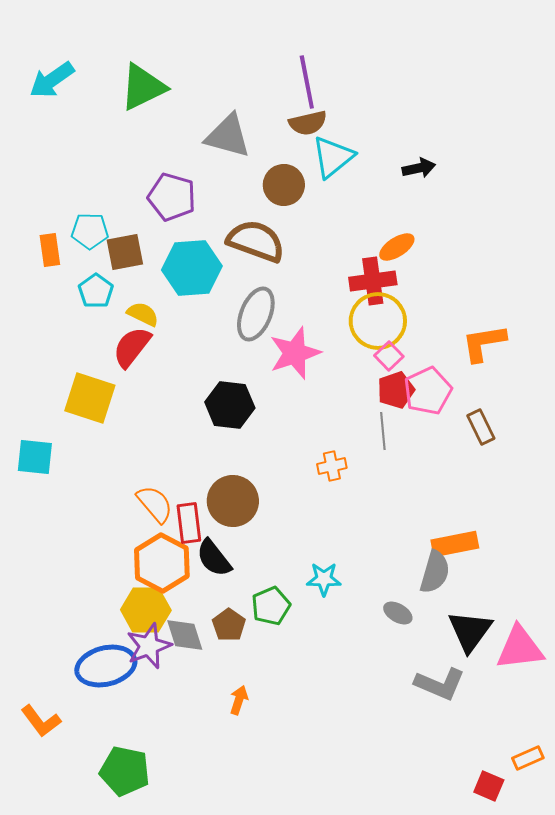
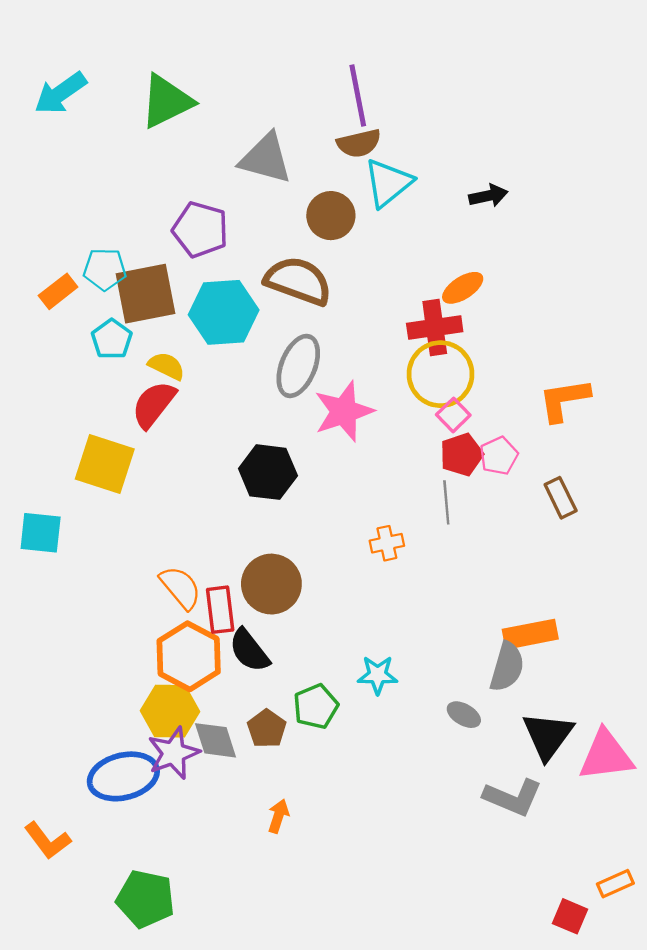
orange rectangle: (50, 250) -> (58, 291), turned 60
brown square: (125, 252) -> (146, 294), size x1.4
pink pentagon: (428, 391) -> (499, 456), size x0.7

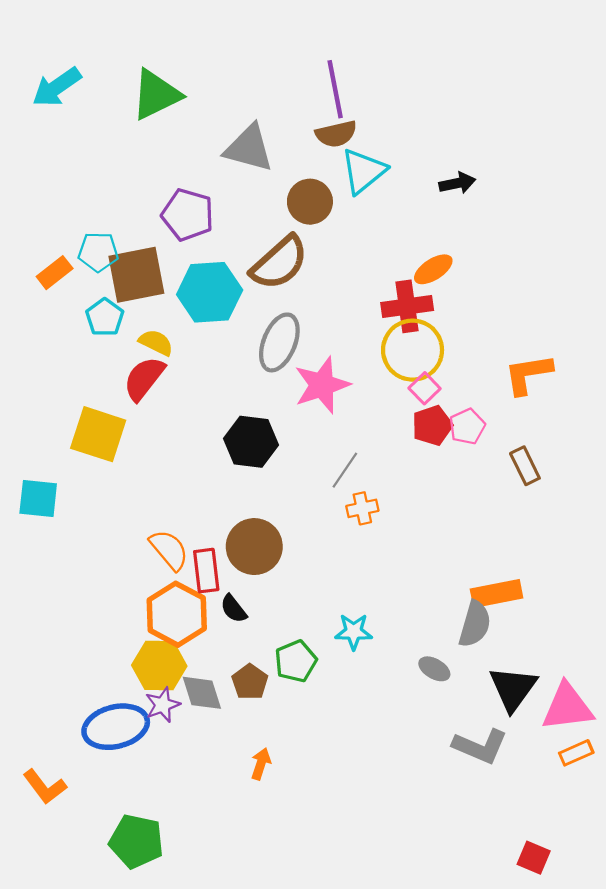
brown semicircle: (298, 281) -> (279, 263), turned 118
gray line: (446, 502) -> (345, 470), moved, turned 39
black semicircle: (249, 650) -> (234, 609), size x0.7
purple star: (173, 753) -> (163, 705), size x0.7
orange rectangle: (615, 884) -> (576, 753), moved

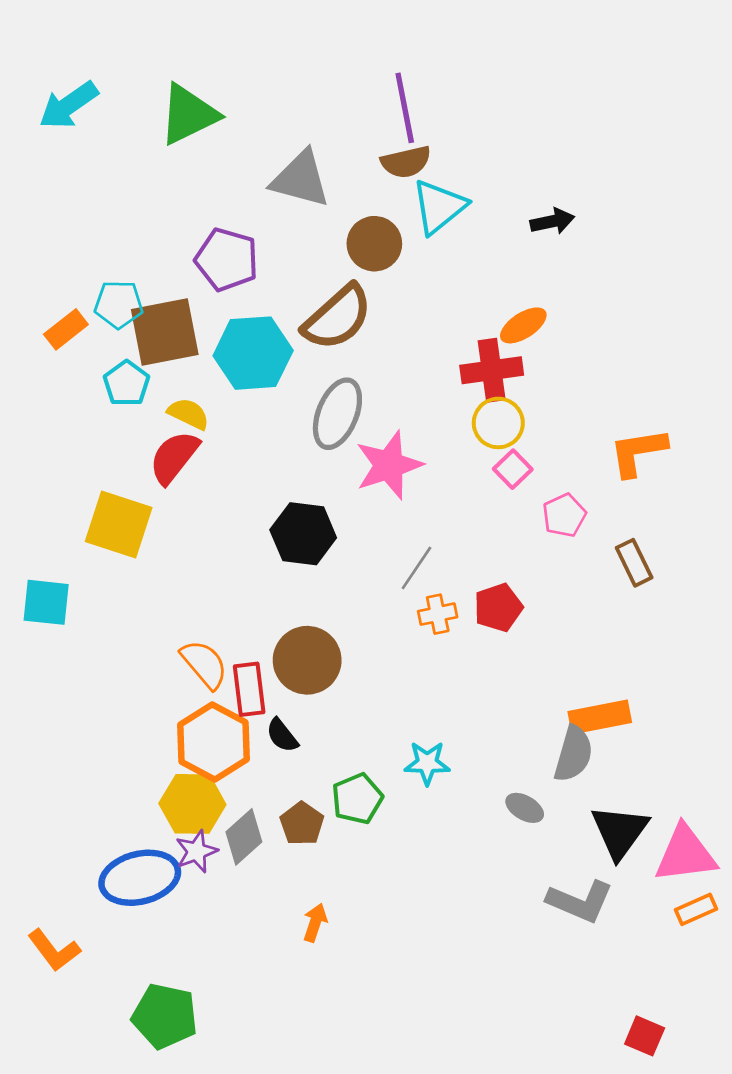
yellow circle: (413, 350) -> (498, 423), size x0.7
red pentagon: (432, 425) -> (498, 608), moved
gray diamond: (202, 693) -> (244, 837), turned 66

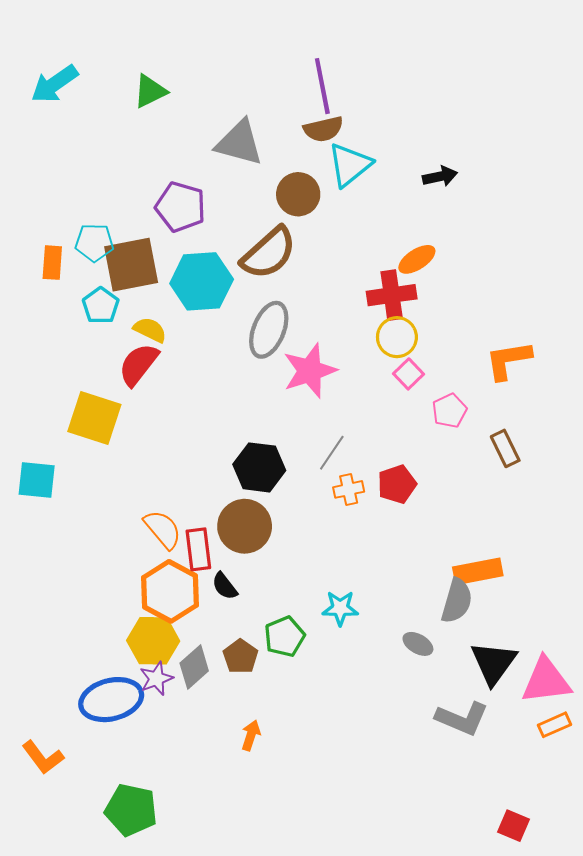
green triangle: (189, 115) -> (150, 91), size x0.7
orange rectangle: (66, 329) -> (52, 263), turned -48
black hexagon: (303, 534) -> (259, 467), moved

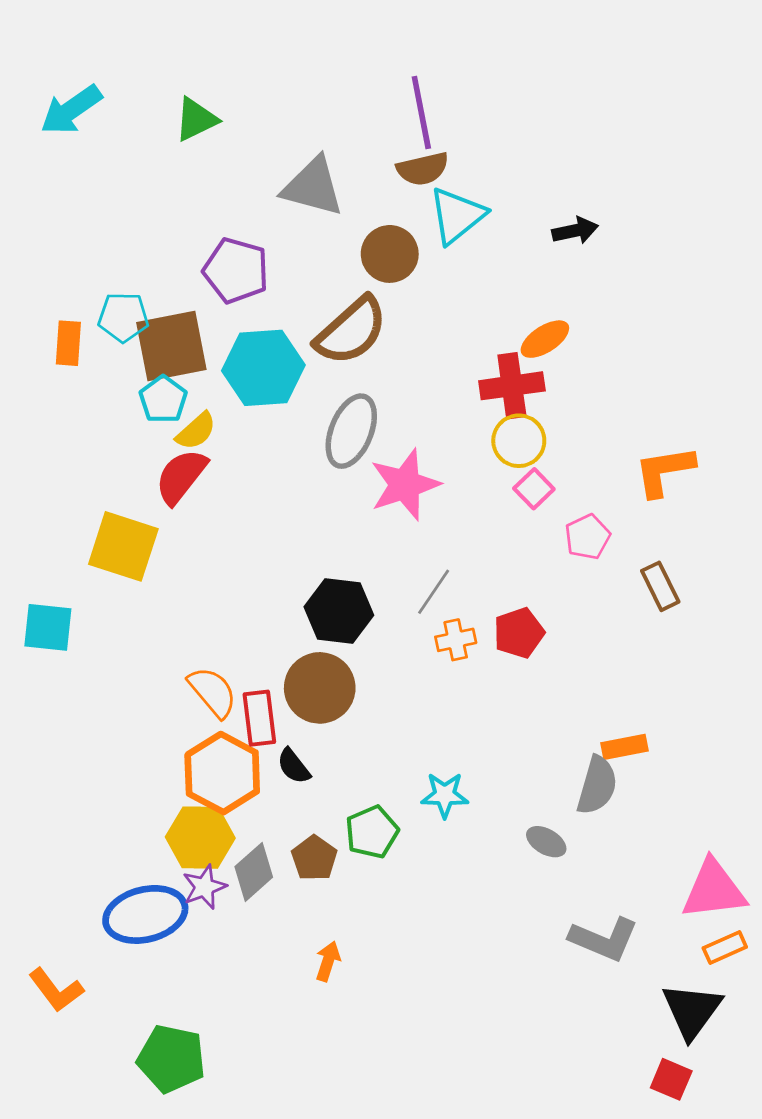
cyan pentagon: (101, 306) -> (163, 400), moved
yellow semicircle: (150, 330) -> (196, 431), turned 112
orange rectangle: (478, 571) -> (625, 747), size x0.7
black triangle: (494, 663) -> (692, 1011), moved

